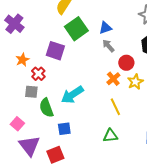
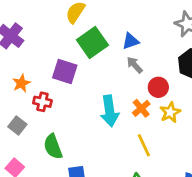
red cross: (38, 74) -> (42, 102), turned -32
gray square: (31, 92) -> (17, 125), moved, turned 32
cyan arrow: (72, 95) -> (110, 111), moved, turned -65

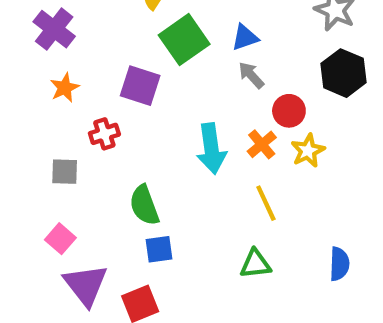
orange star: (21, 83) -> (65, 88), moved
red cross: (42, 102) -> (104, 134), turned -30
gray square: (17, 125) -> (65, 172), turned -36
green semicircle: (53, 147) -> (144, 205), moved

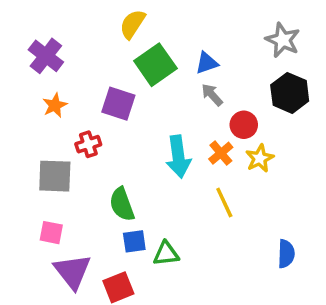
gray square: (65, 172) -> (55, 176), size x1.5
pink square: (60, 239) -> (51, 233), turned -30
green triangle: (255, 264) -> (166, 254), moved

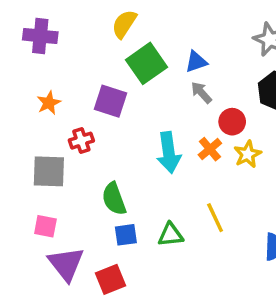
purple cross: (46, 56) -> (40, 36), moved, turned -32
yellow line: (224, 203) -> (215, 218), moved
green triangle: (166, 254) -> (170, 235), moved

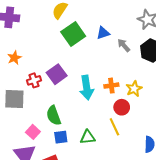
gray arrow: (201, 93) -> (124, 45), moved
purple square: (111, 101) -> (57, 74), moved, turned 36
red circle: (232, 122) -> (122, 107), moved
orange cross: (210, 149) -> (111, 86), turned 32
pink square: (45, 226) -> (33, 132), moved, turned 32

